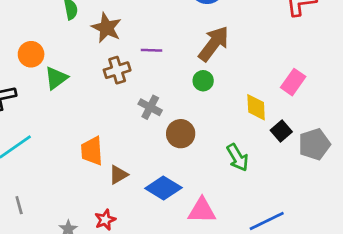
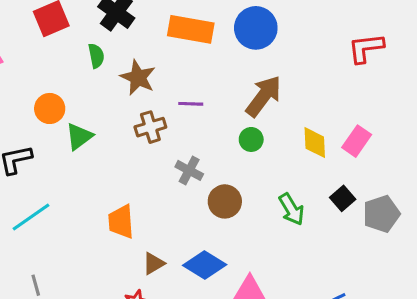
yellow diamond: (256, 107) -> (315, 143), moved
green arrow: (238, 158) -> (291, 209), moved
brown triangle: (118, 175) -> (154, 263), moved

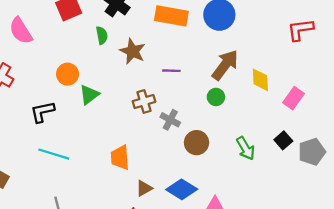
brown cross: (150, 127) -> (144, 102), moved
yellow diamond: (315, 143) -> (260, 80), moved
cyan line: (31, 217) -> (54, 154), turned 52

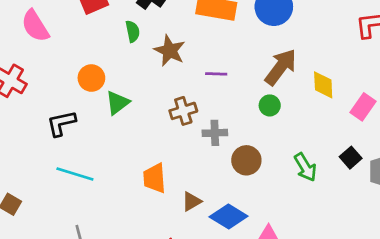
gray cross: (170, 120) -> (215, 133), turned -30
brown triangle: (144, 188) -> (192, 201), moved

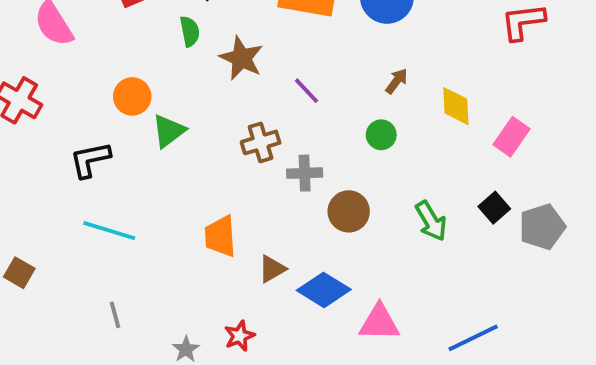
brown arrow: (281, 67) -> (397, 81), size x0.5
purple line: (216, 74) -> (307, 91), turned 45

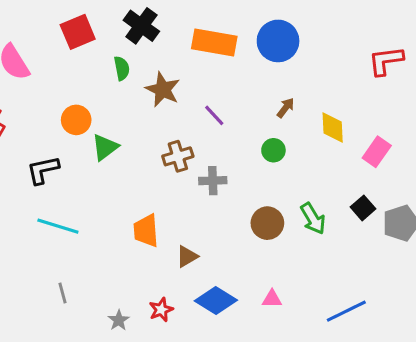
brown circle: (349, 211) -> (267, 223), moved
blue diamond: (324, 290) -> (216, 301), moved
pink triangle: (379, 322) -> (272, 299), size x0.6

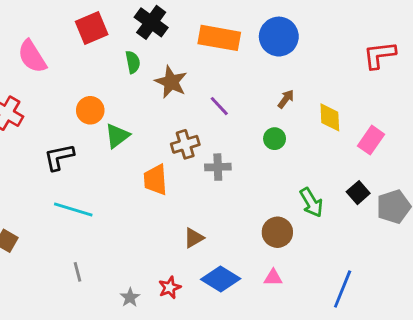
brown circle: (267, 223) -> (277, 232), moved
orange trapezoid: (146, 231) -> (155, 180), moved
blue line: (346, 311) -> (343, 289), turned -42

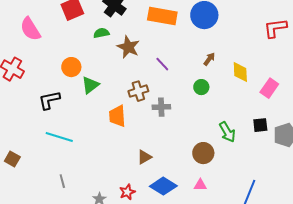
green semicircle: (133, 62) -> (101, 33), turned -91
black square: (358, 193) -> (260, 125), turned 35

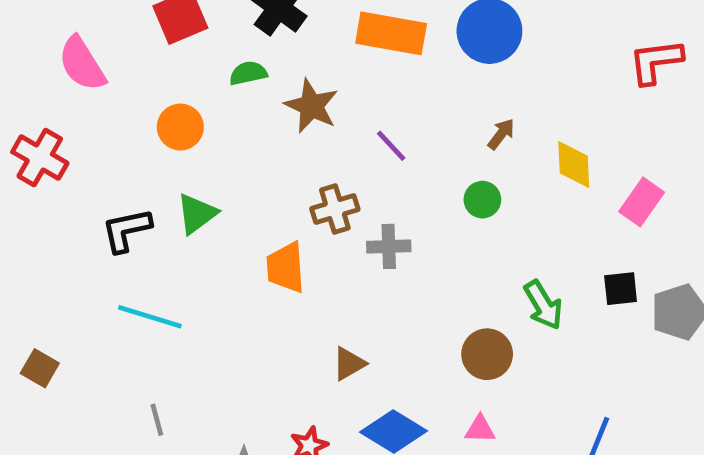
orange circle: (71, 67) -> (180, 127), moved
green triangle: (90, 85) -> (197, 214), moved

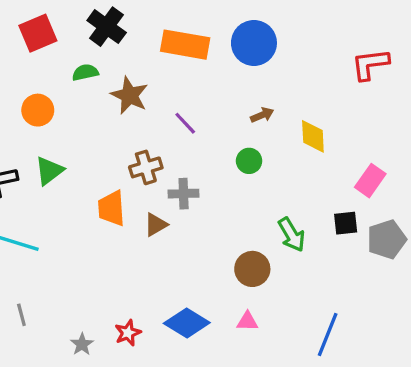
brown arrow: (501, 134) -> (262, 115), turned 30
pink rectangle: (642, 202) -> (370, 181), moved
brown triangle: (349, 364) -> (156, 225), moved

